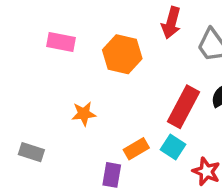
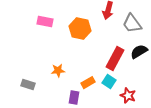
orange star: (84, 114) -> (58, 71), moved

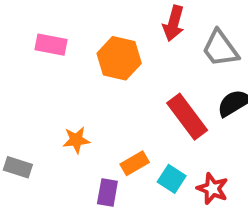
red rectangle: (115, 59) -> (187, 117), turned -65
cyan square: (109, 82) -> (172, 179), moved

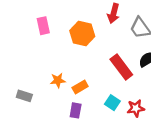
pink rectangle: (51, 45) -> (43, 26), turned 66
orange rectangle: (135, 163) -> (80, 87), moved
red star: (212, 189) -> (136, 108), turned -30

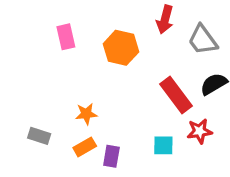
orange rectangle: (80, 87) -> (85, 147), moved
cyan square: (112, 103) -> (163, 145), turned -32
red star: (136, 108) -> (200, 131), moved

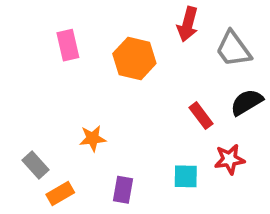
red rectangle: (176, 95) -> (201, 116), size x0.6
gray rectangle: (39, 136) -> (36, 165), turned 30
orange rectangle: (85, 147) -> (60, 194), moved

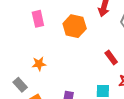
orange star: (93, 138) -> (39, 64), moved

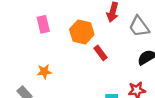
red rectangle: (111, 58) -> (100, 53), moved

